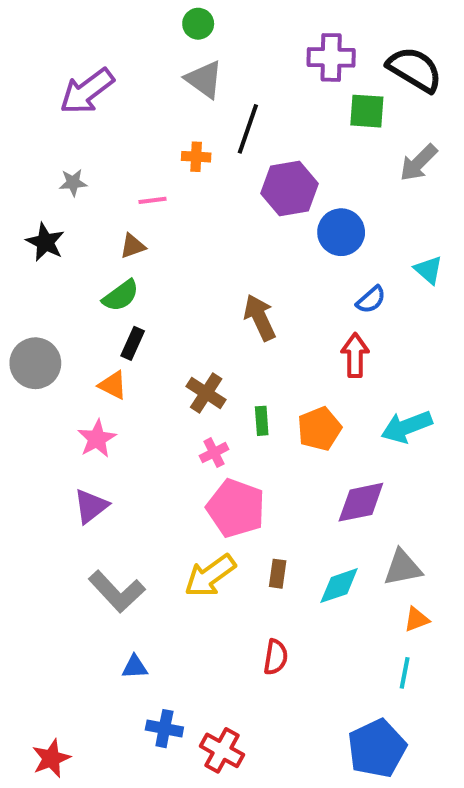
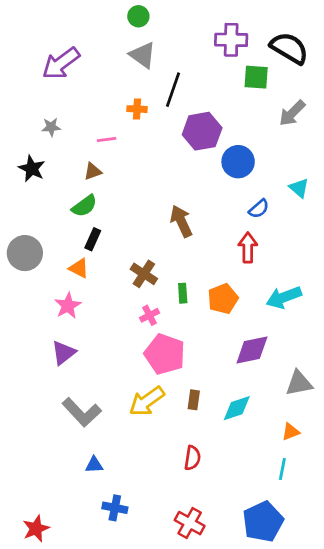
gray triangle: (403, 568) -> (299, 383), moved
red cross: (222, 750) -> (190, 523), moved

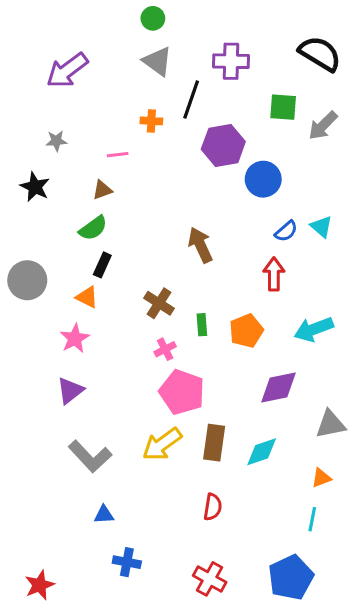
purple cross: (231, 40) -> (231, 61), moved
green square: (256, 77) -> (283, 107), moved
cyan triangle: (299, 188) -> (321, 227), moved
brown rectangle: (194, 400) -> (214, 443), size x1.6

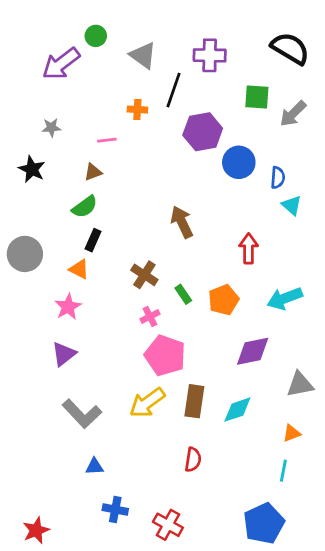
green circle: (153, 18) -> (96, 36), moved
blue semicircle: (286, 231) -> (278, 178), moved, turned -45
green rectangle: (202, 325) -> (183, 294), turned -30
red cross: (210, 579) -> (168, 525), moved

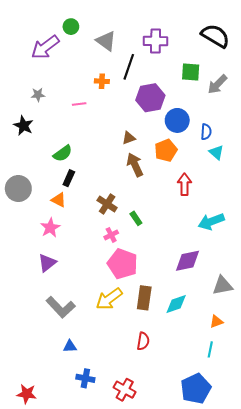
brown triangle: (93, 172) -> (129, 138), moved
orange pentagon: (224, 300) -> (166, 150), moved
red star: (36, 530) -> (27, 394), turned 30

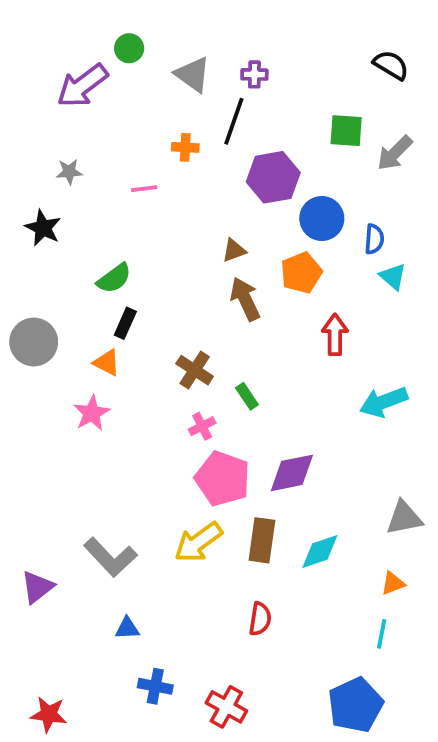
black semicircle: (215, 36) -> (391, 65), size x0.7
purple cross: (156, 41) -> (254, 74), moved, size x0.6
purple diamond: (187, 261) -> (292, 473), moved
purple triangle: (47, 263) -> (37, 587), moved

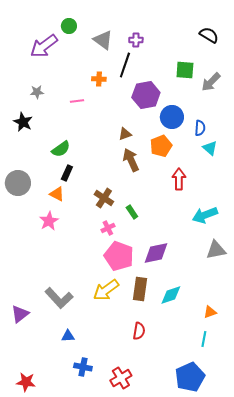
gray triangle: (404, 518) -> (216, 250), moved
red cross: (226, 707) -> (121, 378), turned 30

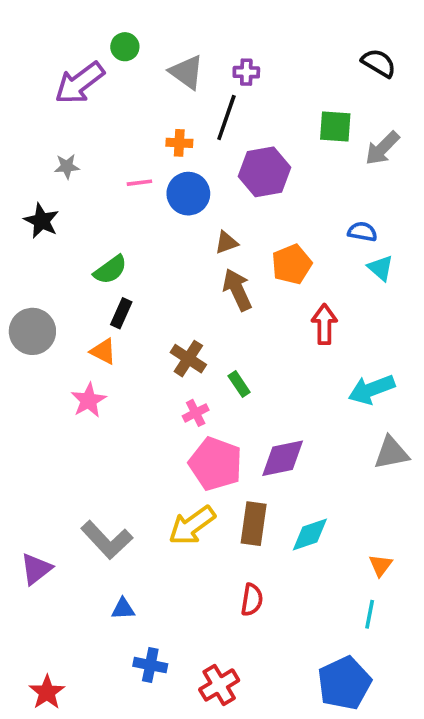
blue circle: (172, 117) -> (188, 194), moved
blue semicircle: (200, 128) -> (362, 232), turned -84
orange triangle: (210, 312) -> (381, 565), turned -32
red star: (26, 382) -> (47, 692), turned 30

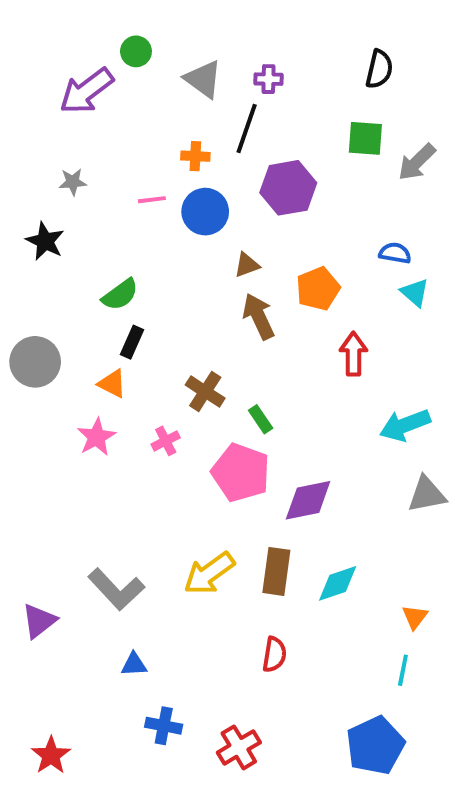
black semicircle: (379, 63) -> (379, 69), moved, turned 72
pink cross: (196, 413) -> (166, 441), moved
pink pentagon: (216, 464) -> (241, 473), moved

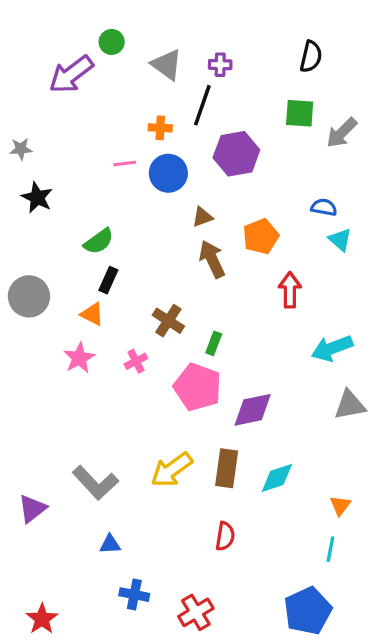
gray star: (73, 182) -> (21, 149), moved
green rectangle: (261, 419) -> (214, 343), turned 55

